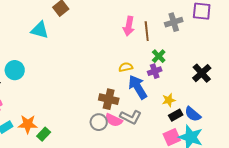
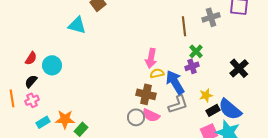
pink arrow: (129, 26) -> (151, 58), moved
yellow semicircle: (126, 67) -> (157, 73), moved
blue semicircle: (193, 114) -> (230, 109), size x1.4
gray L-shape: (131, 117) -> (178, 104), moved, turned -45

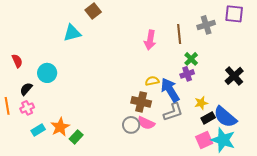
cyan triangle: (77, 25) -> (72, 33), turned -30
red semicircle: (31, 58) -> (17, 61), moved, turned -56
pink arrow: (151, 58) -> (150, 40), moved
orange star: (65, 119) -> (60, 127), turned -30

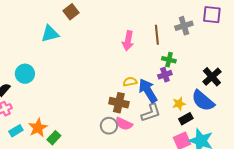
green cross: (191, 59) -> (169, 60), turned -32
blue semicircle: (225, 117) -> (203, 101), moved

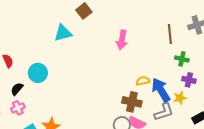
pink arrow: (128, 41) -> (122, 40), moved
purple cross: (165, 75) -> (189, 80), moved, turned 32
yellow star: (179, 104) -> (180, 98), moved

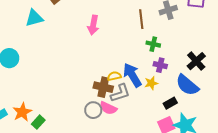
yellow semicircle: (143, 81) -> (114, 76), moved
gray L-shape: (164, 112) -> (120, 93), moved

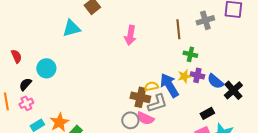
black cross: (196, 61) -> (233, 90), moved
yellow star: (151, 83) -> (184, 76), moved
blue semicircle: (187, 85) -> (215, 81), moved, size x0.7

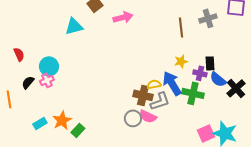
pink arrow: (130, 35) -> (123, 17), moved, turned -114
green cross: (190, 54) -> (193, 93), moved, size x1.5
yellow star: (184, 76) -> (181, 61), moved
pink cross: (26, 103) -> (47, 80), moved
black rectangle: (207, 113) -> (210, 63), moved, turned -64

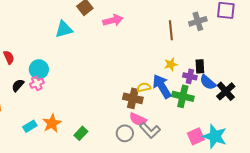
gray L-shape: (160, 101) -> (150, 130), moved, turned 65
gray circle: (133, 118) -> (125, 133), moved
green rectangle: (78, 130) -> (81, 133), moved

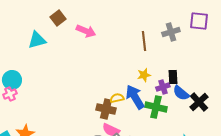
pink arrow: (113, 20) -> (86, 31), turned 36
purple cross: (190, 76) -> (163, 87), turned -32

